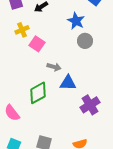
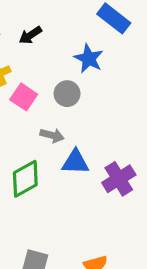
gray circle: (85, 41) -> (67, 94), moved
purple cross: (90, 105) -> (119, 179), moved

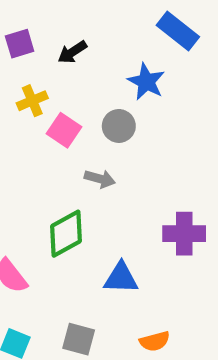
blue triangle: (75, 162) -> (121, 278), moved
purple cross: (119, 179) -> (184, 234), turned 32

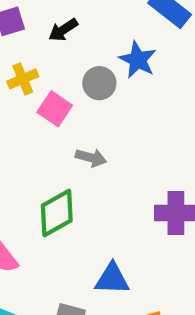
gray circle: (119, 126) -> (99, 83), moved
blue triangle: (121, 278) -> (112, 279), moved

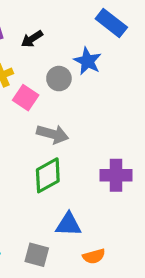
gray arrow: (91, 158) -> (53, 134), size x1.4
green diamond: (57, 213) -> (48, 175), moved

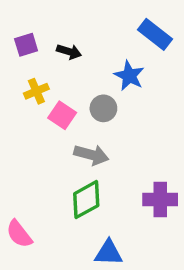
black arrow: (32, 39) -> (69, 52), turned -130
gray circle: (59, 79) -> (103, 108), moved

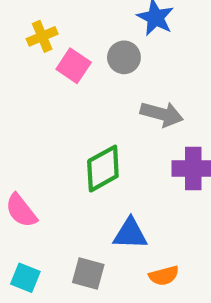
gray arrow: (91, 155) -> (162, 114), moved

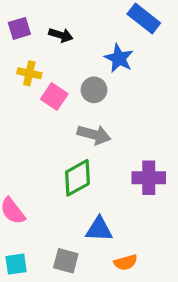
yellow cross: (42, 36) -> (29, 73), turned 35
gray arrow: (162, 114) -> (94, 135), moved
cyan square: (25, 278) -> (16, 264), turned -30

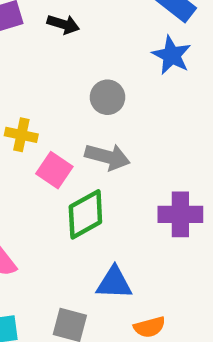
blue star: (119, 58) -> (172, 55), moved
yellow cross: (29, 73) -> (21, 135), moved
pink square: (54, 96) -> (54, 170), moved

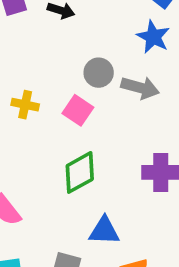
gray arrow: (107, 157) -> (140, 88), moved
pink square: (54, 170) -> (78, 110), moved

